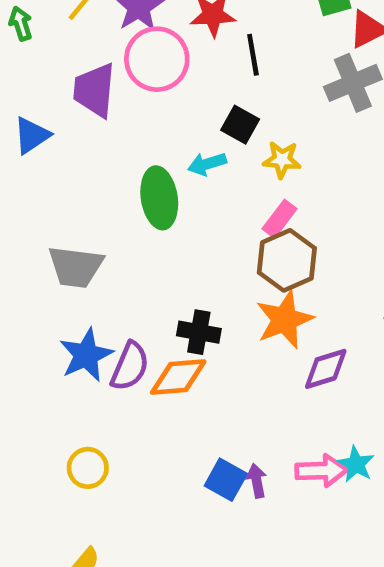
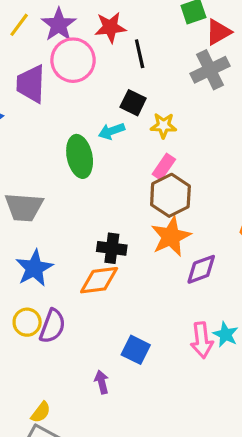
purple semicircle: (130, 366) -> (52, 326), moved
yellow circle: (88, 468) -> (27, 322), moved
pink arrow: (321, 471) -> (202, 340), turned 88
purple arrow: (257, 481) -> (102, 382), moved

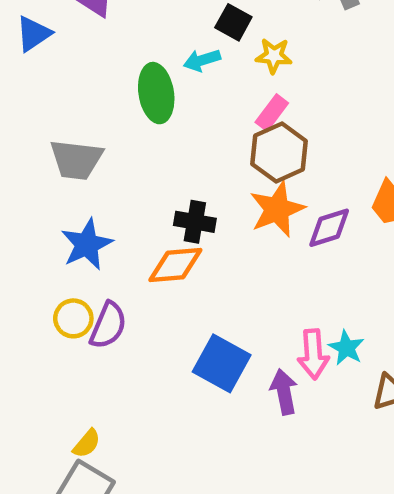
purple diamond: (201, 269) -> (329, 228), moved
blue square: (136, 350) -> (222, 363), size x1.4
purple arrow: (102, 382) -> (284, 392), moved, size x1.4

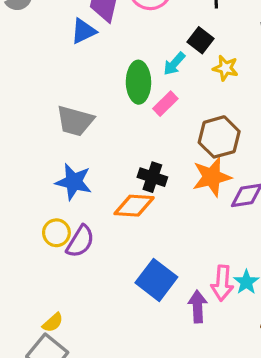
blue triangle: (33, 34) -> (83, 31), moved
cyan arrow: (202, 60) -> (174, 64), turned -40
pink rectangle: (272, 113) -> (165, 104), moved
blue star: (87, 244) -> (74, 182), turned 30

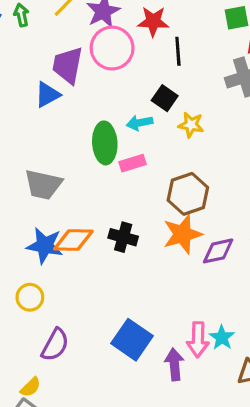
cyan arrow: (174, 64) -> (140, 123), turned 40
pink rectangle: (165, 104) -> (133, 163), turned 30
orange diamond: (134, 206) -> (73, 240), moved
purple semicircle: (80, 241) -> (55, 345), moved

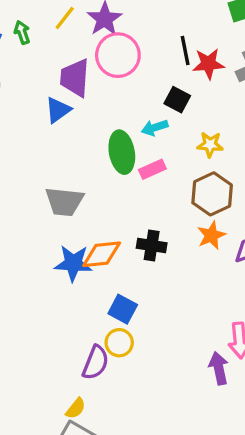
red star: (153, 21) -> (208, 64), moved
yellow star: (191, 125) -> (210, 145), moved
orange star: (182, 234) -> (211, 235), size x0.7
yellow circle: (30, 297) -> (119, 343), moved
blue square: (132, 340) -> (123, 309), moved, size x0.7

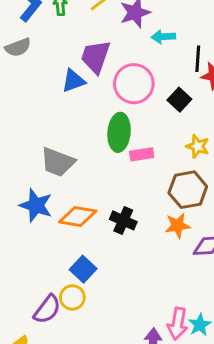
pink circle: (118, 55) -> (134, 84), moved
cyan arrow: (155, 128) -> (163, 37), moved
blue star: (73, 263) -> (36, 205), moved

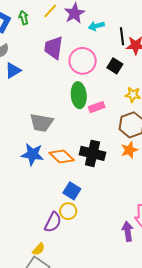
blue triangle: (73, 81) -> (13, 70), moved
orange diamond: (78, 216) -> (62, 156), turned 45
black cross: (123, 220) -> (93, 153), size x1.4

